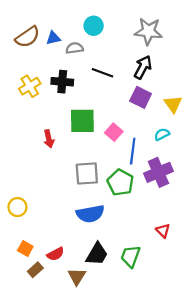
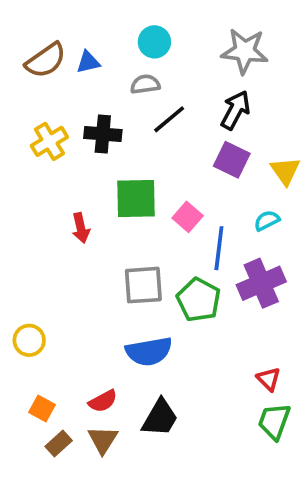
gray semicircle: (75, 48) -> (145, 84), moved
black line: (103, 73) -> (169, 119), turned -60
red semicircle: (56, 254) -> (103, 401), moved
green trapezoid: (130, 256) -> (274, 421), moved
brown triangle: (77, 276) -> (103, 440), moved

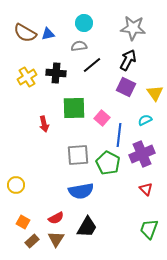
brown semicircle: (46, 60) -> (25, 33), turned 65
red triangle: (269, 379) -> (146, 189), moved

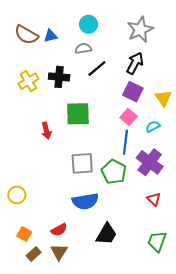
gray star: (133, 28) -> (140, 30), turned -30
pink square: (102, 118) -> (129, 117), moved
purple cross: (142, 154) -> (150, 162), turned -30
black trapezoid: (87, 227) -> (106, 234), moved

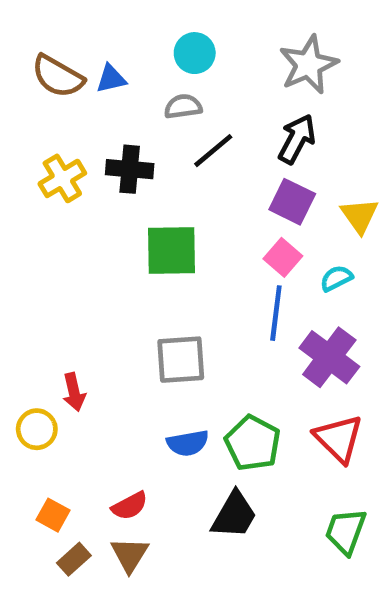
red arrow: (46, 131) -> (74, 392), moved
green pentagon: (114, 172) -> (253, 443), moved
red triangle: (154, 199) -> (339, 438), size x1.6
blue semicircle: (85, 201) -> (188, 443), size x0.7

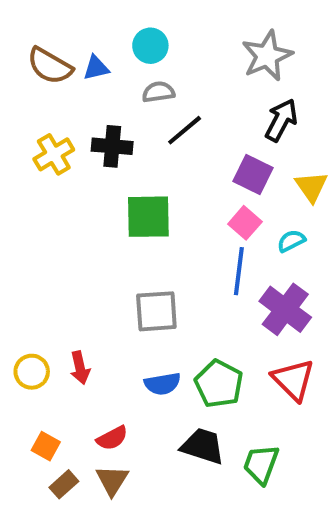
cyan circle: (195, 53) -> (150, 46), moved
black arrow: (297, 139) -> (281, 120), moved
red arrow: (74, 392) -> (80, 368), moved
black trapezoid: (234, 515) -> (203, 446), turned -102
green trapezoid: (346, 531) -> (261, 464), moved

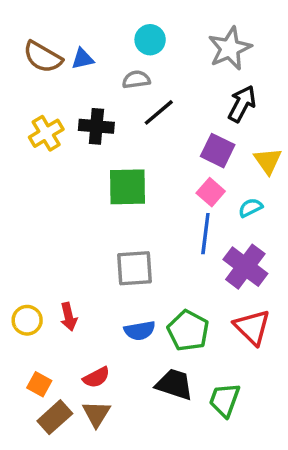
cyan circle: (150, 46) -> (150, 40), moved
brown rectangle: (64, 484) -> (55, 417), size x1.4

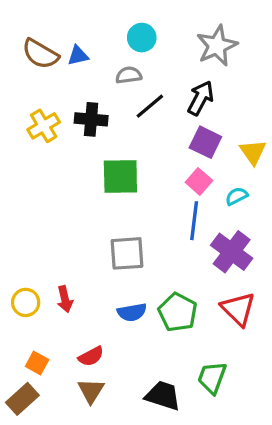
black arrow: (242, 104) -> (201, 98), moved
black trapezoid: (174, 384) -> (163, 396), moved
brown rectangle: (55, 417) -> (22, 399), moved

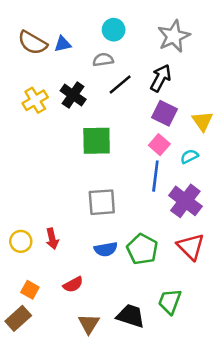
black cross: (91, 119) -> (73, 95), turned 30
brown triangle: (91, 391) -> (89, 324), moved

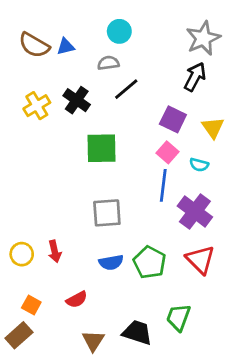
gray star: (174, 36) -> (203, 38), moved
black arrow: (161, 78) -> (195, 77), moved
cyan semicircle: (189, 156) -> (199, 165), turned -138

